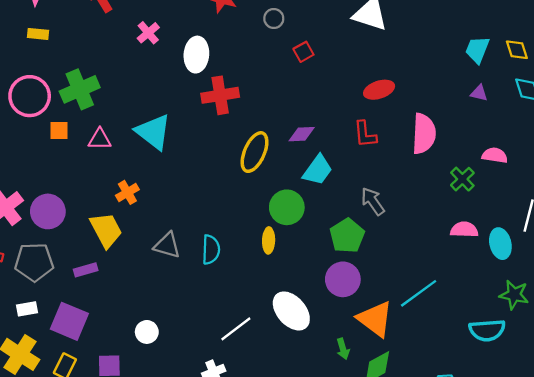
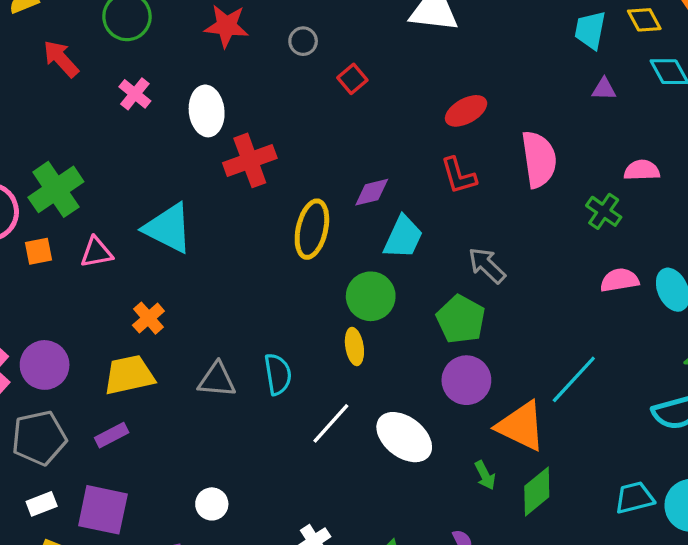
yellow trapezoid: (106, 230) -> (129, 375), turned -63
white line: (236, 329) -> (331, 423), moved

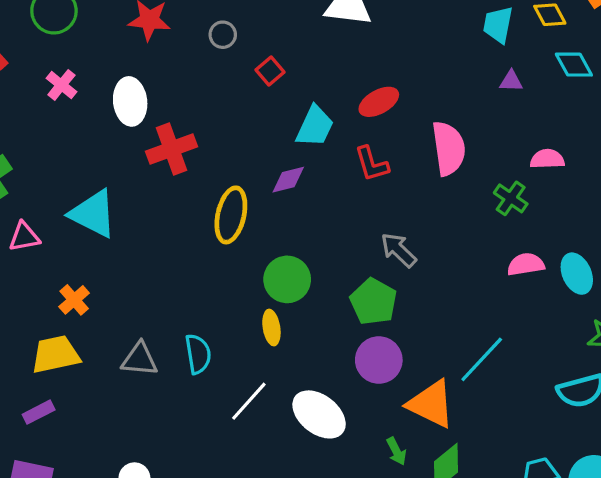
cyan trapezoid: (403, 237) -> (315, 126), moved

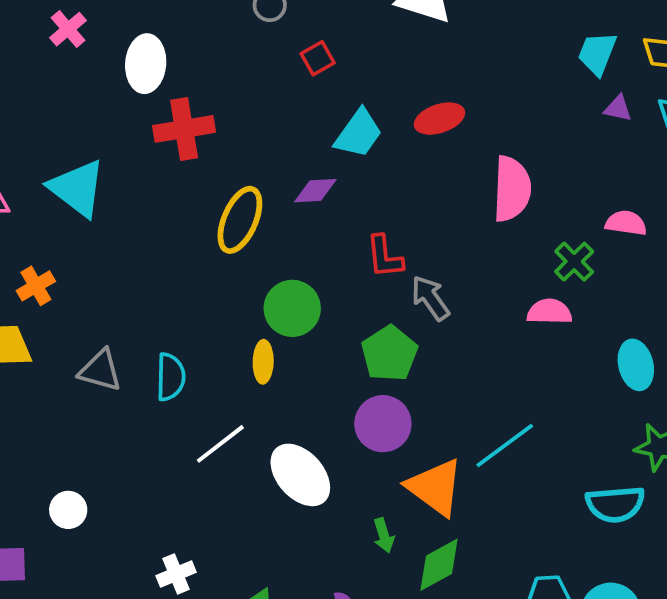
purple triangle: (511, 81) -> (618, 108), moved
red L-shape: (372, 164) -> (384, 257), moved
pink semicircle: (526, 264) -> (549, 312), moved

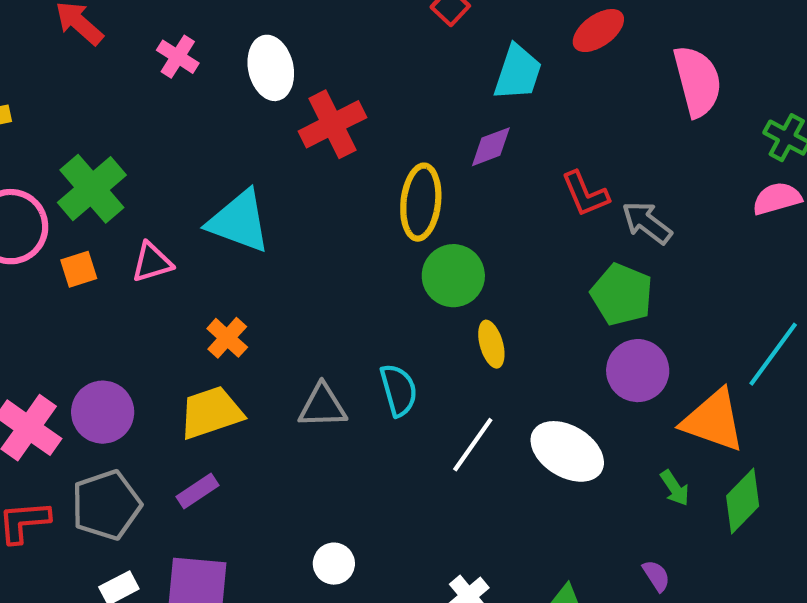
green circle: (292, 308) -> (453, 276), moved

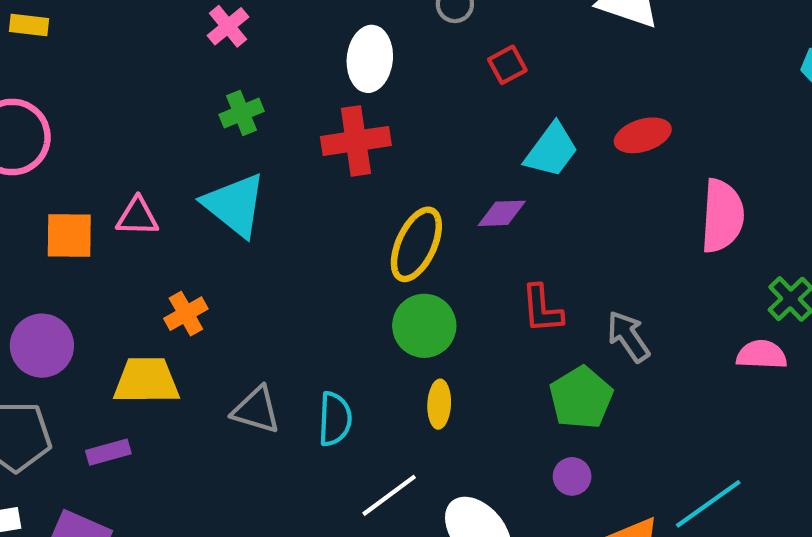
white ellipse: (271, 68) -> (370, 59), moved
green cross: (92, 189) -> (242, 113), moved, size x0.6
red L-shape: (585, 194) -> (542, 309), moved
orange square: (79, 269) -> (69, 235), moved, size x1.4
purple circle: (638, 371) -> (572, 476), size x0.6

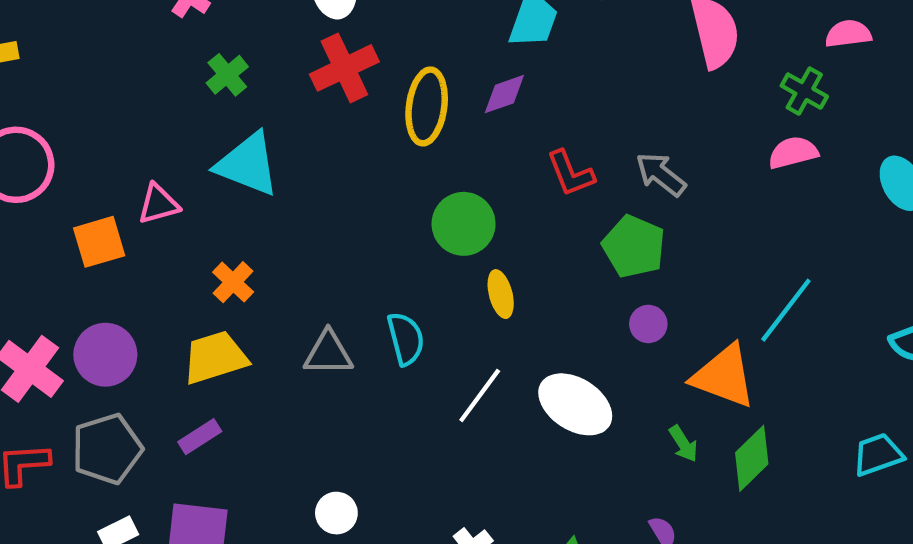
yellow ellipse: (416, 244) -> (427, 106), moved

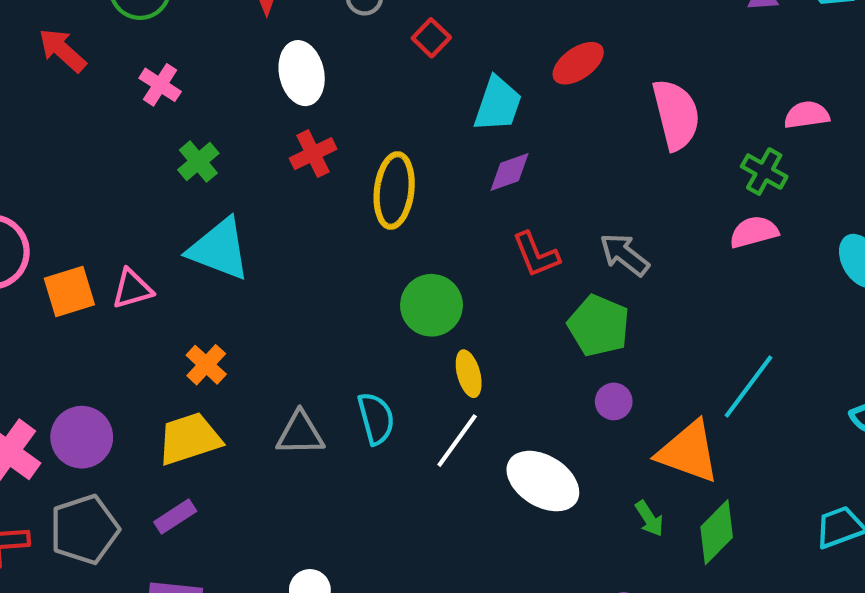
red cross: (344, 68) -> (313, 154), size x0.7
purple diamond: (504, 94) -> (509, 172), moved
orange square: (99, 242) -> (69, 291), moved
white line: (480, 395) -> (457, 441), moved

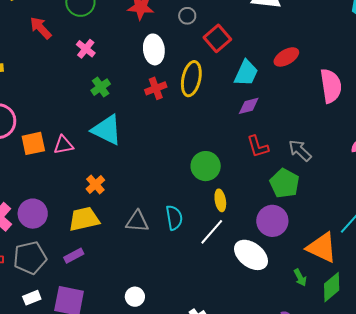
red square: (431, 38) -> (217, 38), size x1.5
yellow ellipse: (394, 191) -> (191, 79), moved
purple circle: (614, 401) -> (272, 221), moved, size x1.8

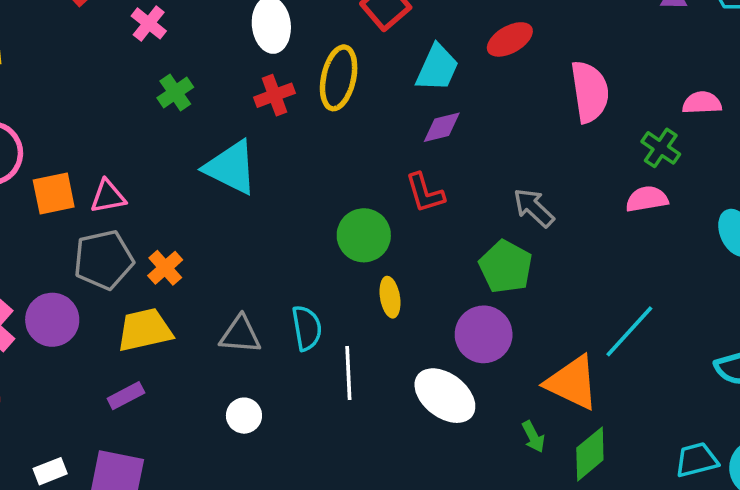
cyan triangle: (107, 130) -> (231, 167), moved
red L-shape: (258, 146) -> (425, 193), moved
white line: (212, 232) -> (348, 373), moved, turned -44
gray pentagon: (30, 258) -> (104, 260), moved
white circle: (135, 297) -> (244, 416), moved

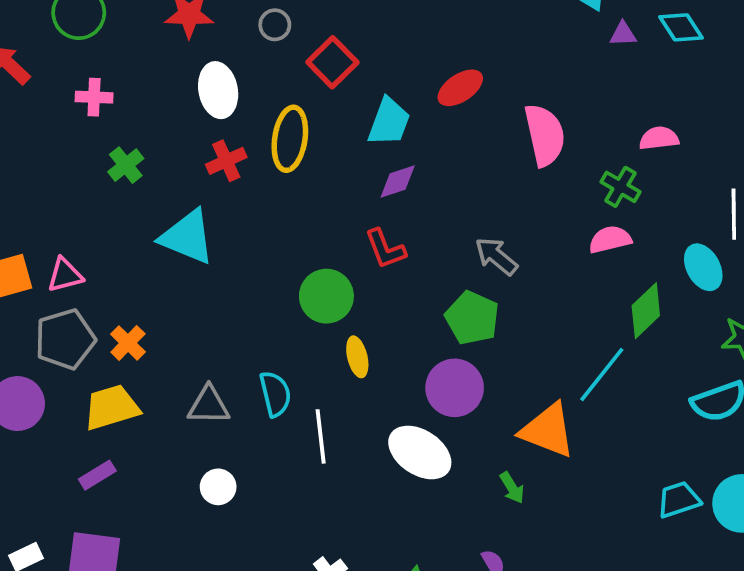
pink cross: (149, 23) -> (94, 97), turned -32
green diamond: (590, 454) -> (646, 311), moved

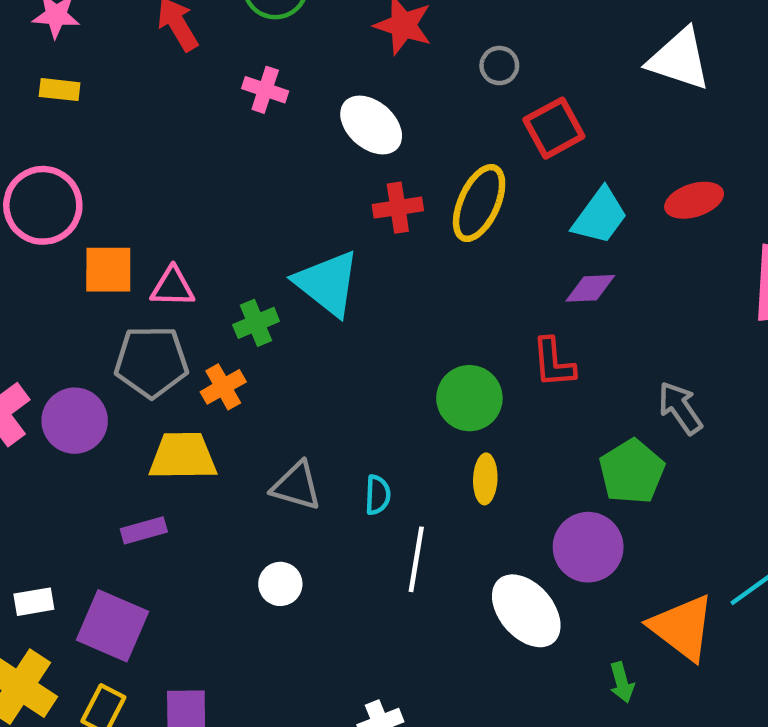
white ellipse: (218, 90) -> (371, 125), moved, turned -54
green cross: (126, 165) -> (256, 323), moved
cyan semicircle: (275, 394) -> (378, 495), size x0.7

